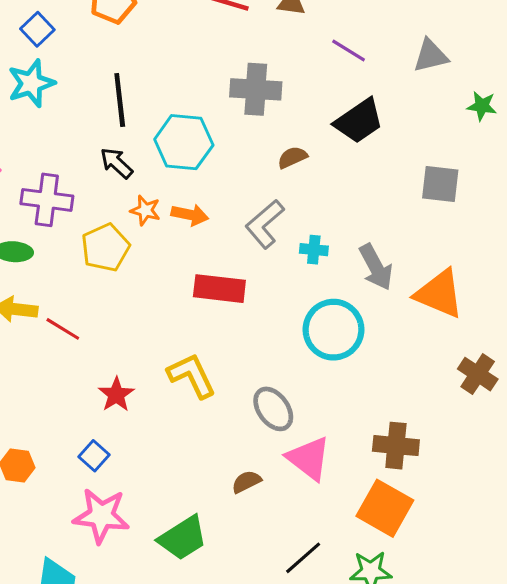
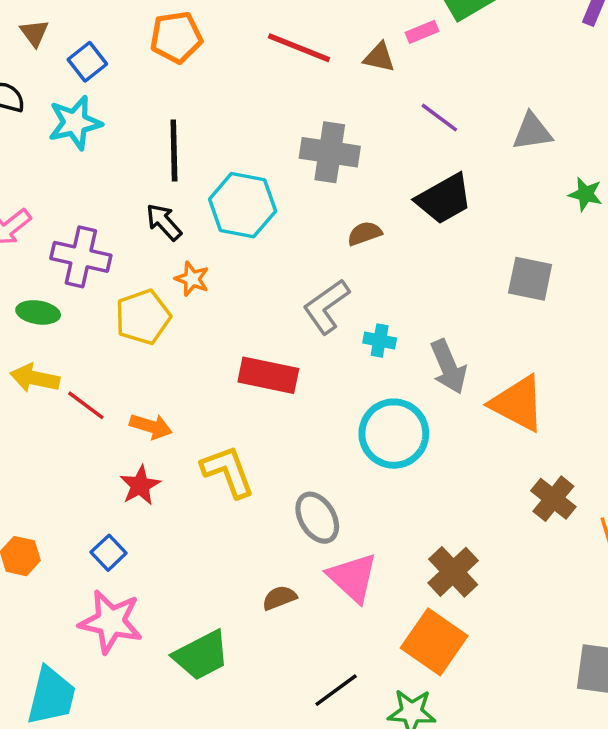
orange arrow: (190, 215) -> (151, 426), moved
brown cross: (396, 446) -> (453, 572), turned 36

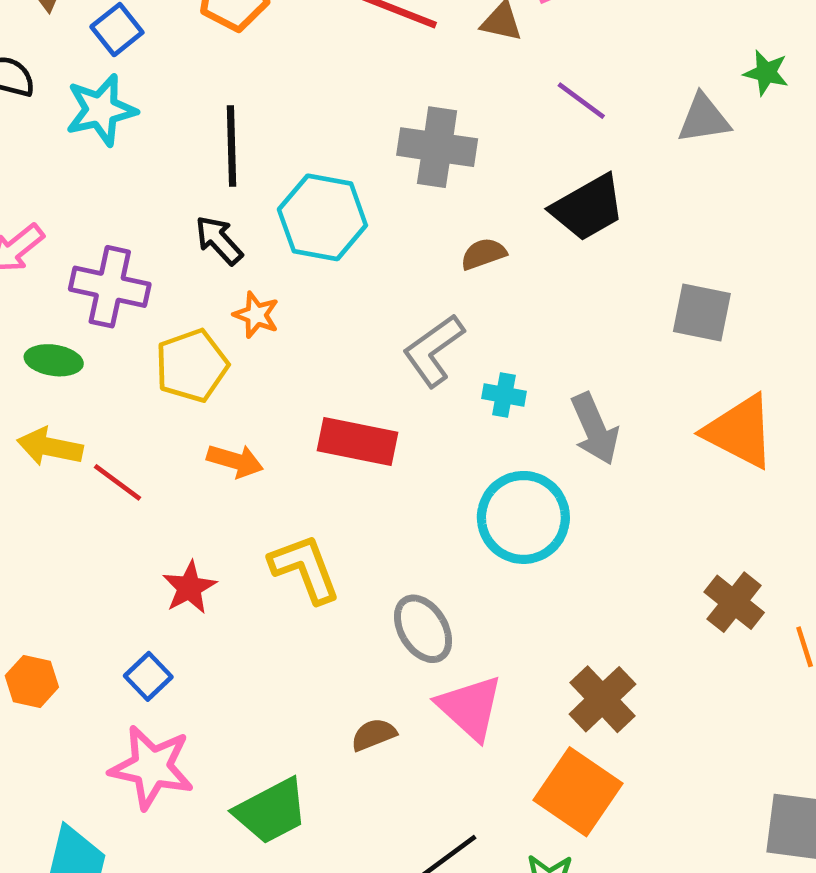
green star: (585, 194) -> (766, 73), moved
orange triangle: (518, 403) -> (740, 431), moved
orange arrow: (151, 426) -> (235, 461), moved

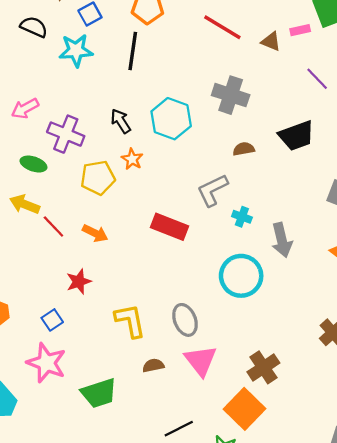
purple line: (581, 101) -> (317, 79), moved
black line: (232, 146) -> (133, 51), moved
orange arrow: (235, 461) -> (95, 233), moved
yellow L-shape: (305, 569) -> (130, 321), moved

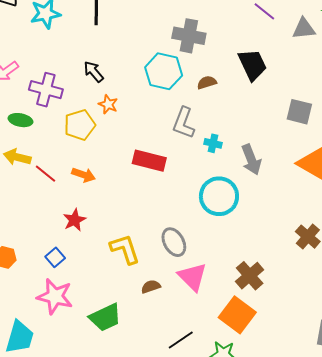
cyan hexagon: (171, 119) -> (164, 71), moved
black trapezoid: (296, 136) -> (252, 65), turned -88
gray L-shape: (212, 190) -> (184, 123), turned -36

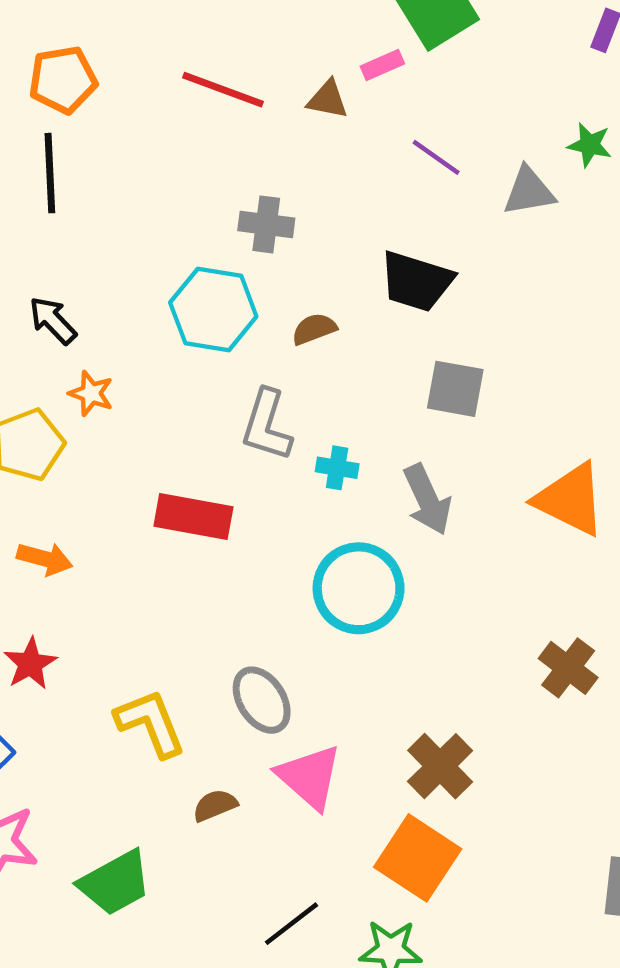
gray cross: (189, 36) -> (266, 224), size x0.7
black trapezoid: (252, 65) -> (416, 281), turned 136
gray square: (299, 112) -> (455, 389), moved

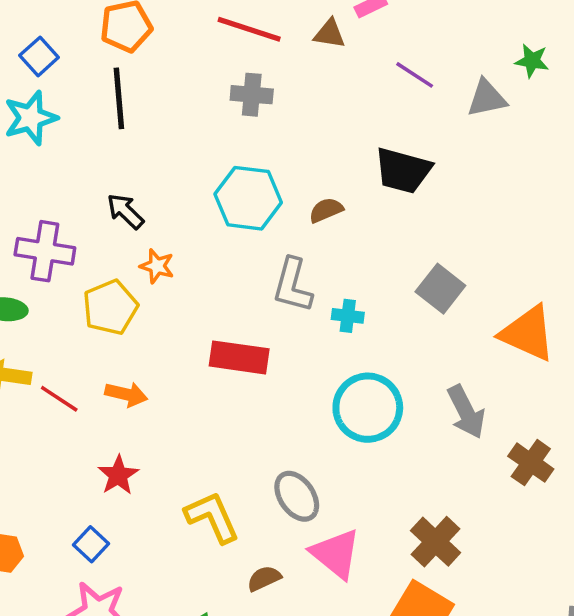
gray cross: (266, 224) -> (252, 95), moved
gray square: (455, 389) -> (440, 289), moved, turned 30
gray arrow: (427, 500) -> (466, 412), moved

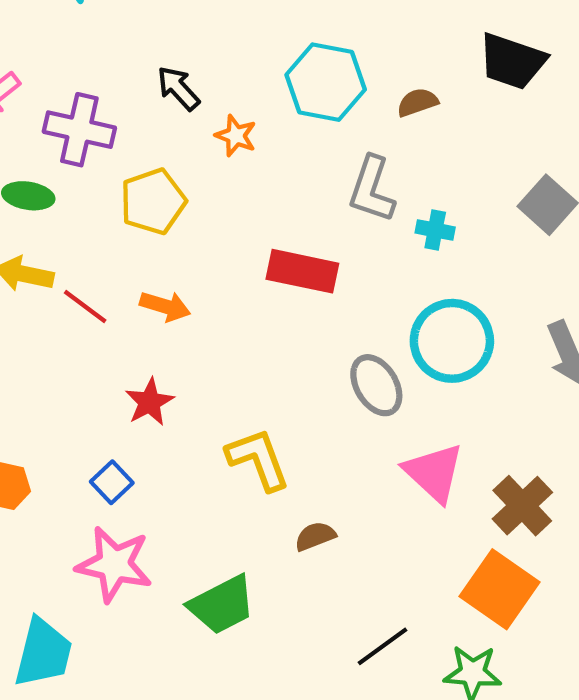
orange star: (157, 266) -> (236, 136), moved
gray ellipse: (297, 496) -> (376, 385), moved
pink triangle: (336, 554) -> (434, 473), moved

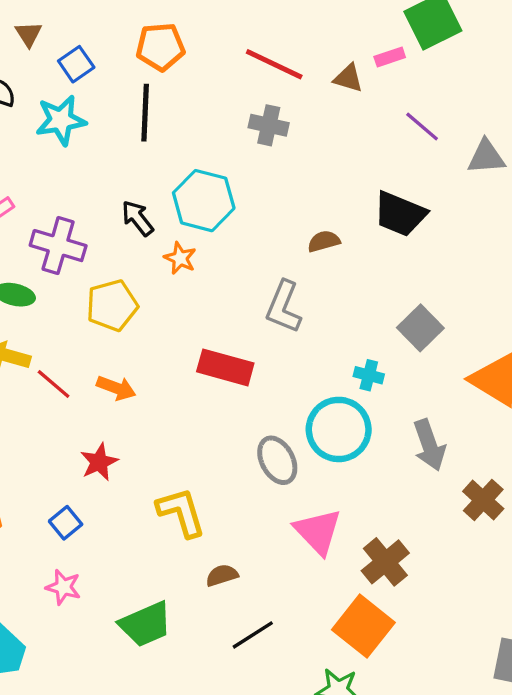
cyan hexagon: (326, 82) -> (204, 201), moved
cyan cross: (435, 230) -> (369, 375), moved
pink star: (114, 564) -> (63, 587), size x0.6
black line: (382, 646) -> (253, 635), moved

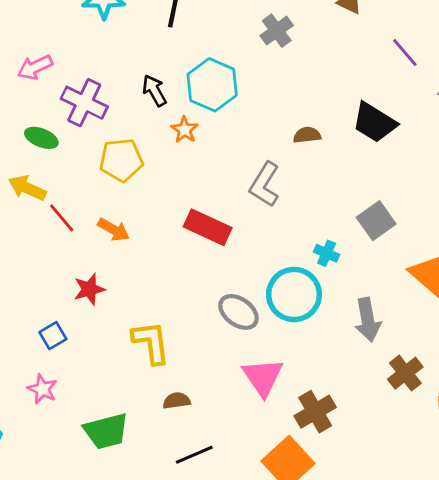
gray cross: (269, 125) -> (277, 31), turned 32
gray ellipse: (277, 460) -> (239, 312), turned -36

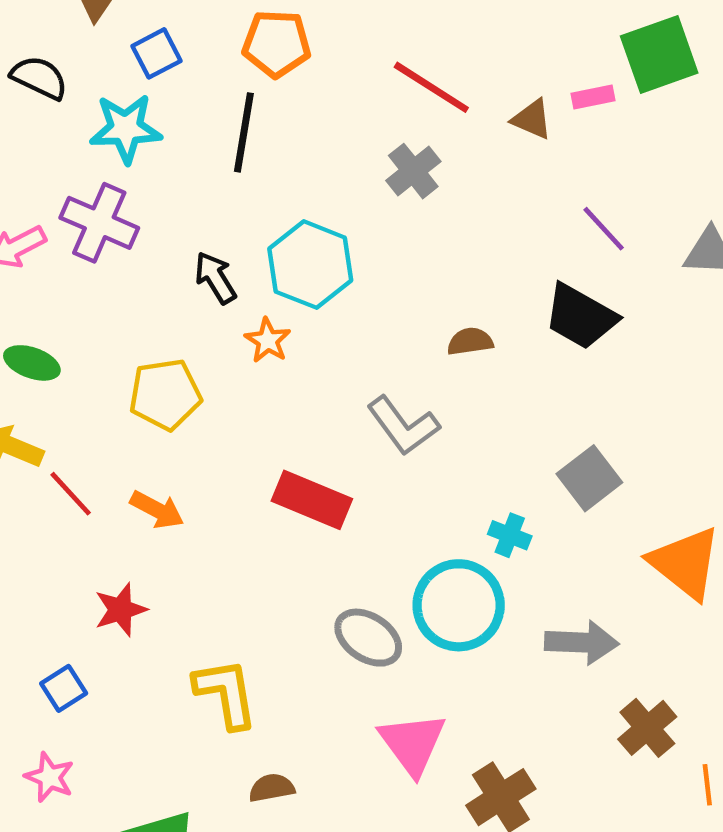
purple line: (405, 52) -> (604, 229), moved
purple cross: (84, 103) -> (99, 223), moved
gray L-shape: (265, 185) -> (403, 426), turned -66
gray arrow: (368, 320) -> (582, 642), turned -75

